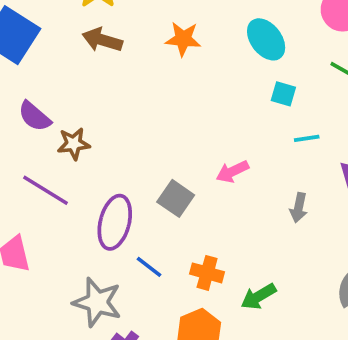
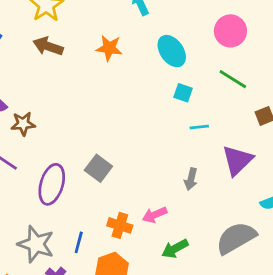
pink arrow: (232, 172) -> (155, 215), moved
blue line: (149, 267) -> (79, 242), moved, turned 65
green arrow: (258, 297) -> (175, 249), moved

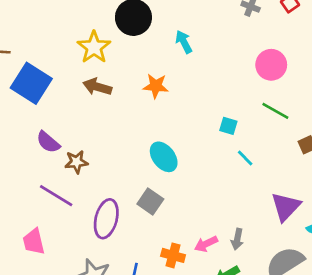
cyan ellipse: (172, 51) -> (164, 157), moved
cyan line: (199, 127) -> (245, 158), turned 54
purple triangle: (237, 160) -> (286, 207), moved
gray arrow: (191, 179) -> (237, 239), moved

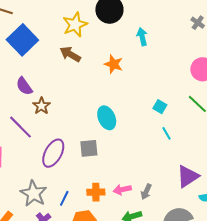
brown star: (76, 162) -> (41, 106), turned 30
gray square: (150, 201) -> (89, 148), turned 36
orange cross: (173, 255) -> (96, 192), turned -30

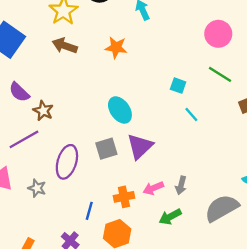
purple line: (20, 127) -> (24, 139), turned -64
purple triangle: (188, 176) -> (140, 146), moved
gray star: (34, 193) -> (37, 188), moved, size x0.6

